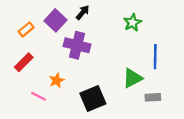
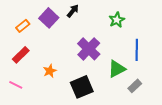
purple cross: (77, 45) -> (89, 49), moved, turned 30
pink line: (38, 96) -> (16, 85), moved
gray rectangle: (153, 97) -> (135, 86), turned -40

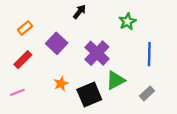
purple square: (49, 18) -> (57, 43), moved
green triangle: (117, 69) -> (115, 80), moved
orange star: (50, 71) -> (61, 84), moved
pink line: (16, 85) -> (17, 92), turned -48

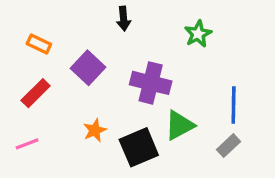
black arrow: (80, 12) -> (124, 19), turned 136
orange rectangle: (25, 28) -> (39, 44), turned 64
purple cross: (97, 53) -> (151, 83), turned -30
blue line: (149, 54) -> (234, 105), moved

